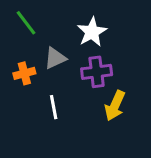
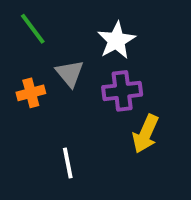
gray triangle: (55, 58) -> (70, 73), turned -45
white line: (54, 107) -> (68, 163), moved

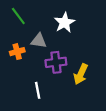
gray triangle: (70, 73) -> (39, 41), turned -42
purple cross: (122, 91) -> (56, 62), moved

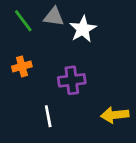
gray triangle: (39, 41) -> (54, 17), moved
yellow arrow: (81, 74) -> (115, 115), moved, turned 60

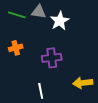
green line: (23, 21) -> (17, 15), turned -36
white line: (48, 116) -> (41, 91), moved

